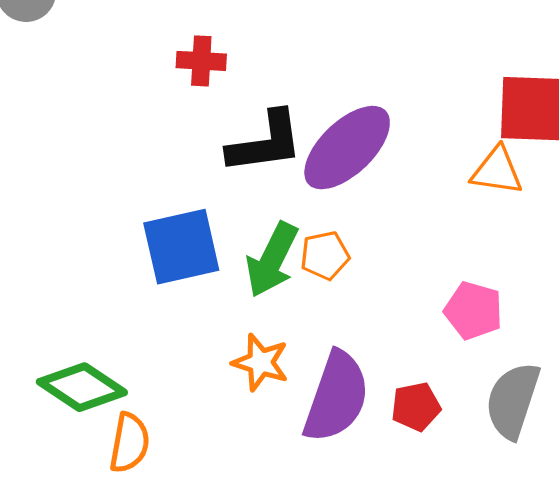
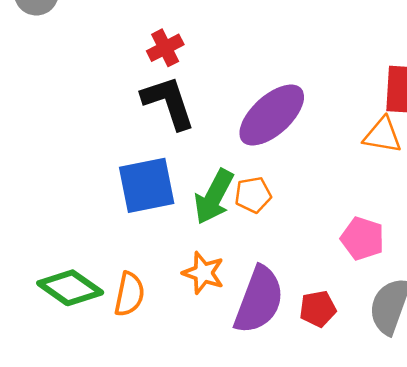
red cross: (201, 61) -> (165, 48), turned -32
black L-shape: (265, 143) -> (168, 102), moved, turned -102
orange semicircle: (129, 443) -> (129, 294), moved

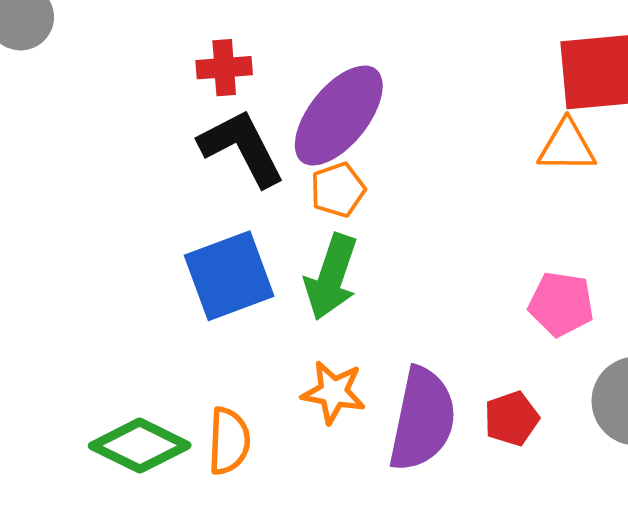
red cross: (165, 48) -> (224, 68), turned 32
purple ellipse: (272, 115) -> (339, 116), moved
orange pentagon: (253, 195) -> (338, 190), moved

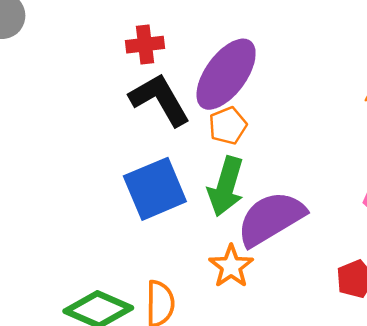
orange star: (334, 392) -> (231, 266), turned 30
purple semicircle: (422, 419) -> (271, 219), moved, turned -130

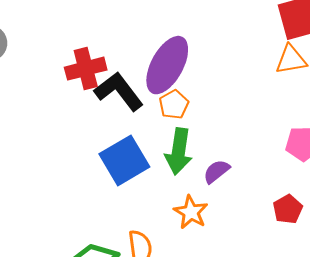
red cross: (145, 45) -> (86, 69), moved, size x1.4
purple semicircle: (271, 219) -> (216, 171), size x0.5

